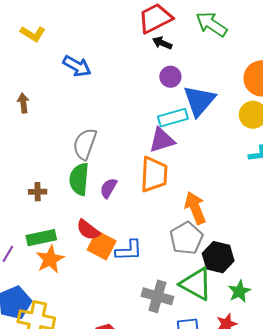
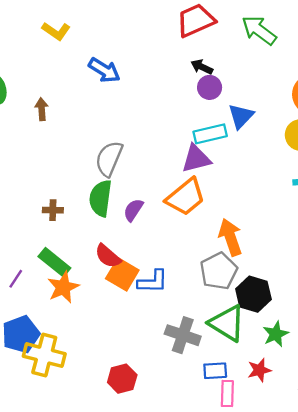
black arrow: (162, 43) -> (202, 67), moved
blue triangle: (199, 101) -> (241, 116), size x0.7
orange trapezoid: (154, 174) -> (186, 197), turned 45
green rectangle: (41, 238) -> (54, 262), turned 48

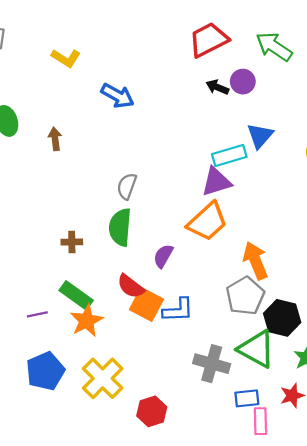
purple circle: (210, 87) -> (243, 82), moved
gray semicircle: (109, 159) -> (127, 186), size x0.7
purple semicircle: (133, 210) -> (163, 256), moved
purple line: (16, 279) -> (37, 314), turned 48
yellow cross: (44, 355) -> (103, 378), moved, turned 33

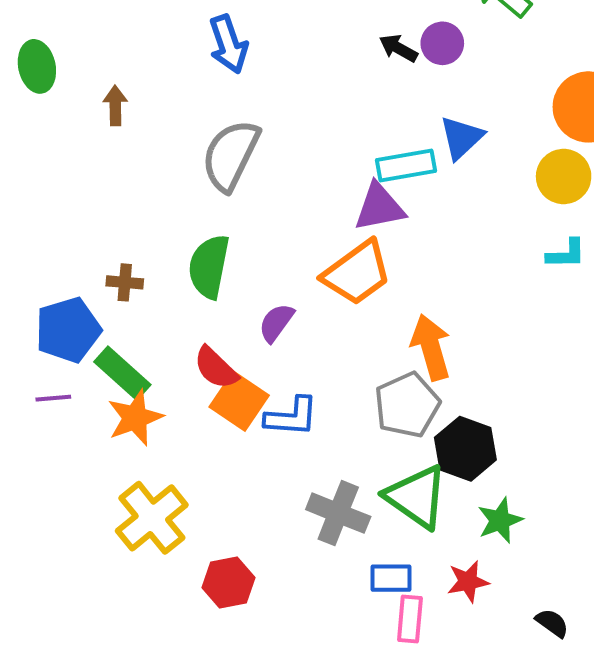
blue arrow: (117, 96) -> (228, 44), turned 36
gray semicircle: (127, 186) -> (231, 155), moved, size x1.6
blue pentagon: (45, 371) -> (68, 330), moved

